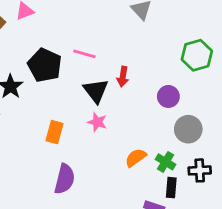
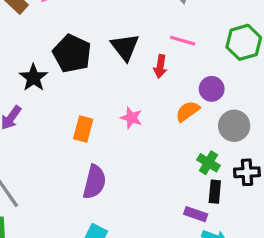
pink line: (84, 54) -> (183, 41), moved
black triangle: (96, 91) -> (125, 47), moved
orange semicircle: (136, 158) -> (188, 111), moved

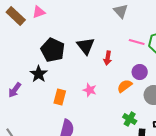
pink line: (183, 41) -> (137, 42), moved
black star: (33, 78) -> (39, 74), moved
green cross: (208, 163) -> (130, 119), moved

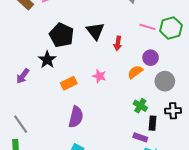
orange rectangle: (60, 97) -> (69, 83), turned 49

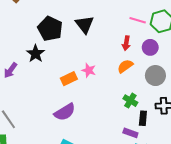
red arrow: (118, 43) -> (126, 43), moved
purple circle: (151, 58) -> (150, 47), moved
orange rectangle: (69, 83) -> (69, 79), moved
purple semicircle: (76, 117) -> (65, 112), turned 45

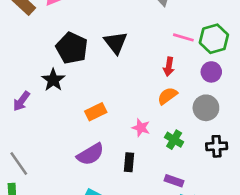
purple circle: (150, 47) -> (211, 72), moved
pink star: (89, 70) -> (141, 128), moved
black rectangle: (143, 118) -> (129, 162), moved

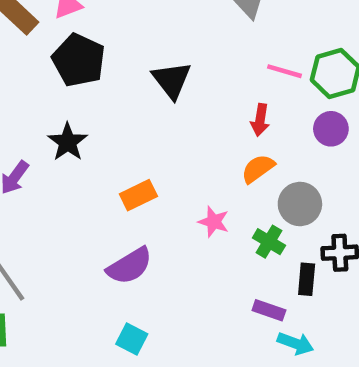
black pentagon: (72, 48) -> (79, 60), moved
gray circle: (206, 108) -> (300, 204), moved
black rectangle: (129, 162) -> (307, 279), moved

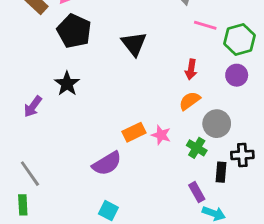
pink line: (284, 71) -> (205, 25), moved
orange rectangle: (138, 195) -> (134, 132), moved
purple rectangle: (269, 310) -> (197, 192), turned 42

